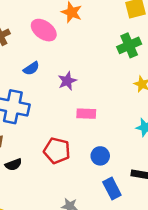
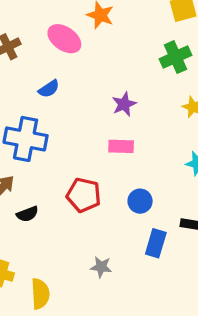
purple star: (67, 81) -> (124, 104), moved
blue rectangle: (112, 189) -> (156, 243), turned 45

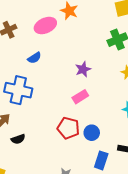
pink ellipse: (64, 39) -> (45, 26), turned -60
pink rectangle: (121, 146) -> (80, 97), turned -35
red pentagon: (84, 195) -> (68, 128), moved

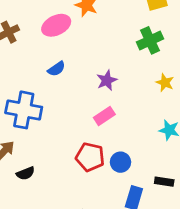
blue semicircle: (34, 58) -> (56, 69), moved

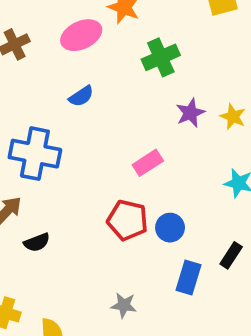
green cross: (150, 40) -> (161, 57), moved
purple star: (107, 80) -> (190, 113), moved
black rectangle: (164, 182) -> (231, 255), turned -66

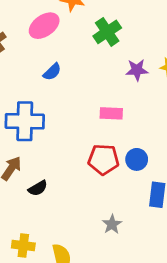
purple star: (190, 113) -> (137, 70), turned 30
pink rectangle: (148, 163) -> (111, 113), turned 45
gray star: (124, 305) -> (112, 224), turned -30

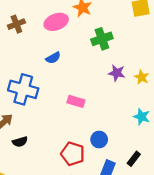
pink rectangle: (111, 113) -> (76, 101), moved
red pentagon: (103, 159) -> (73, 154), moved

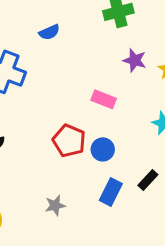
pink rectangle: (76, 101) -> (104, 99), moved
red pentagon: (73, 154) -> (69, 141), moved

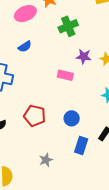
pink rectangle: (104, 99) -> (65, 75), moved
red pentagon: (69, 141) -> (35, 116), moved

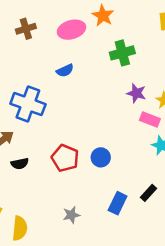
pink rectangle: (65, 75) -> (150, 119), moved
blue circle: (72, 118) -> (101, 157), moved

